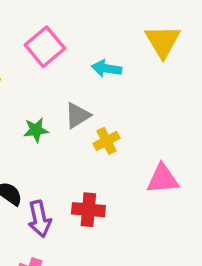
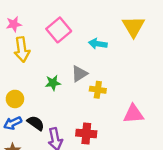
yellow cross: (107, 141) -> (98, 90), turned 35

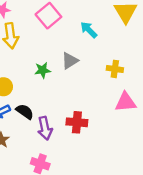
cyan arrow: (98, 44) -> (89, 30), turned 36
yellow cross: (98, 90) -> (115, 69), moved

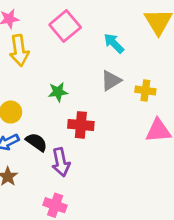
gray triangle: (70, 61) -> (111, 80), moved
red cross: (77, 122) -> (81, 125), moved

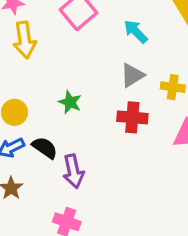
green star: (58, 92) -> (70, 102), moved, turned 30
red cross: (81, 125) -> (132, 117), moved

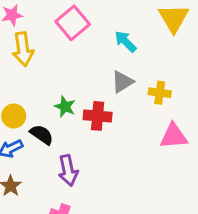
red cross: (132, 117) -> (98, 116), moved
black semicircle: (45, 148) -> (42, 135), moved

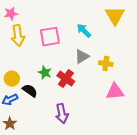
pink square: (73, 23) -> (50, 37), moved, turned 30
red cross: (98, 116) -> (66, 79), turned 30
purple arrow: (68, 170) -> (62, 114), moved

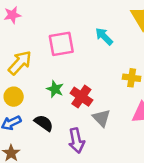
yellow arrow: (18, 36) -> (20, 63), moved, turned -130
gray triangle: (82, 57) -> (101, 118), moved, turned -42
black semicircle: (30, 91) -> (44, 123), moved

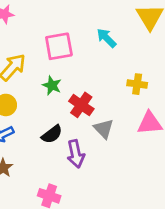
green star: (55, 89) -> (52, 85), moved
black semicircle: (44, 123) -> (52, 134), moved, turned 108

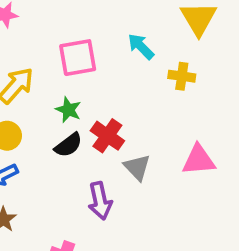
yellow cross: (137, 84) -> (182, 76), moved
black semicircle: (52, 134) -> (68, 145), moved

